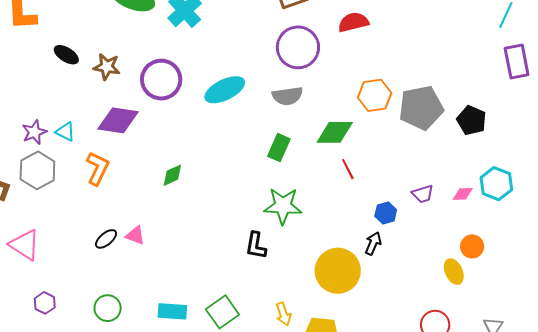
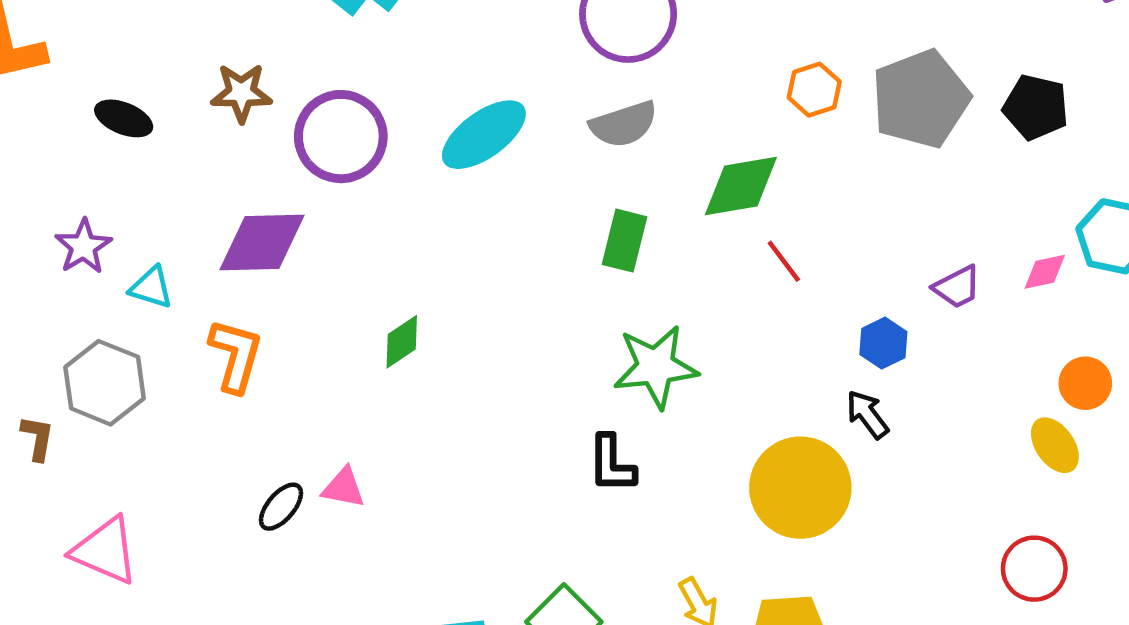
brown star: (107, 67) -> (241, 93), moved
orange hexagon: (375, 95) -> (814, 90), size x0.7
purple star: (34, 132) -> (83, 247), moved
black arrow: (373, 243) -> (868, 414), turned -50

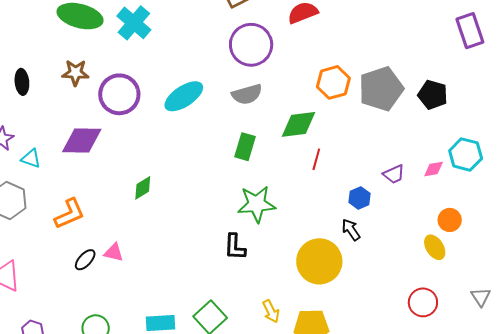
orange hexagon: (814, 90) -> (333, 82), size x1.4
black ellipse: (124, 118) -> (22, 82), turned 60
red line: (784, 261) -> (316, 159), turned 50
orange L-shape: (236, 355) -> (69, 214), moved, turned 48

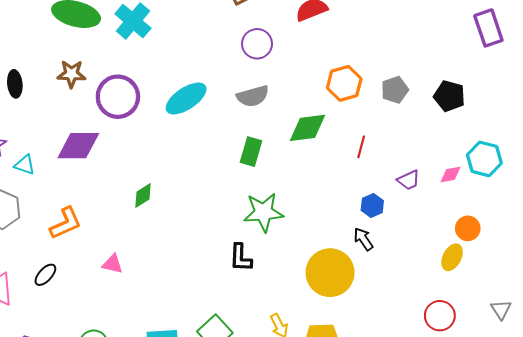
purple circle: (251, 45) -> (257, 44), size x0.7
gray pentagon: (381, 89) -> (395, 90), size x0.6
red line: (316, 159) -> (361, 147), moved
yellow ellipse: (435, 247) -> (452, 257), turned 60
black ellipse: (85, 260) -> (45, 275), moved

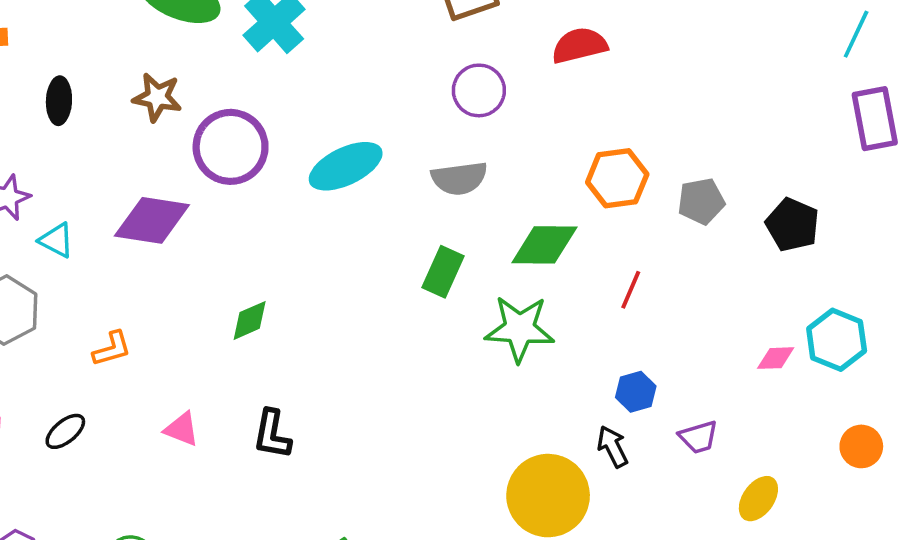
purple trapezoid: (408, 180) -> (698, 437), moved
green star: (263, 212) -> (520, 329), moved
orange L-shape: (66, 223) -> (112, 349), size x0.7
orange circle: (468, 228) -> (861, 446), moved
black L-shape: (241, 258) -> (272, 434), moved

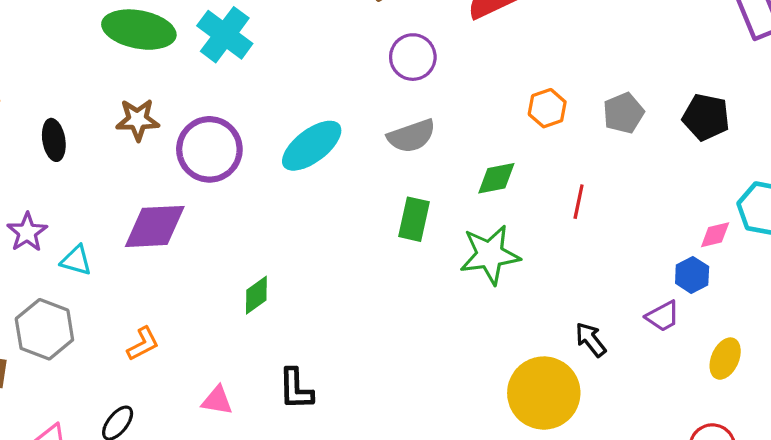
orange hexagon: (617, 178) -> (547, 108), size x0.7
green diamond: (544, 245) -> (496, 178), size x0.7
blue hexagon: (636, 392) -> (692, 275), moved

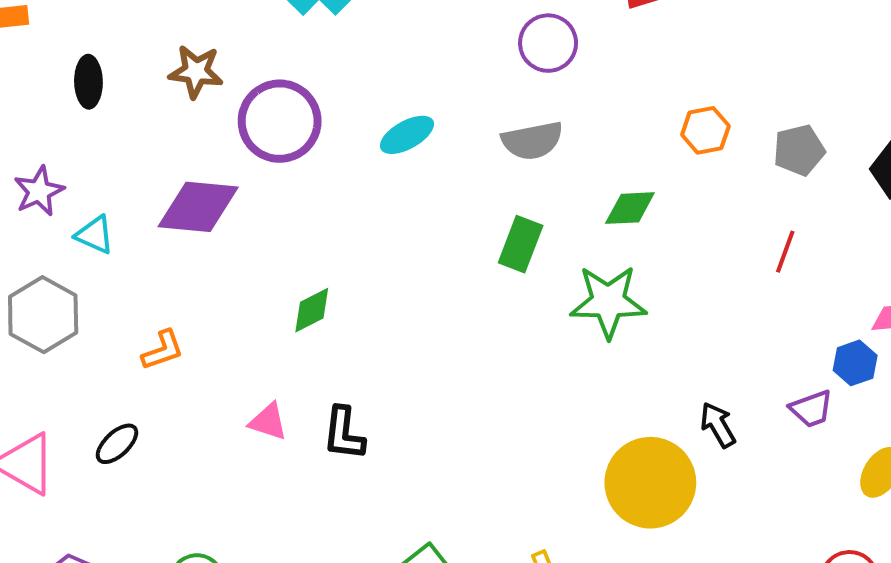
cyan ellipse: (312, 146) -> (407, 135), size x0.7
red line: (579, 202) -> (785, 252), moved
pink triangle: (217, 401) -> (268, 422), moved

